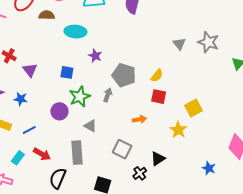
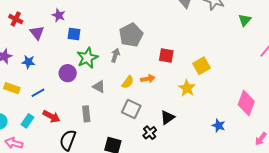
purple star: (95, 56) -> (59, 15), moved
gray pentagon: (124, 75) -> (131, 35), turned 30
yellow semicircle: (157, 76) -> (128, 82), moved
gray rectangle: (77, 153) -> (86, 114), size x0.7

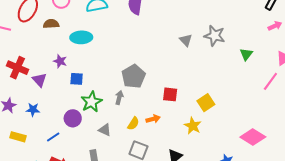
red cross: (16, 19) -> (17, 68), size x1.5
blue line: (38, 93) -> (53, 137), moved
pink diamond: (246, 103) -> (253, 137), turned -75

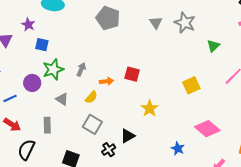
gray pentagon: (134, 76) -> (108, 18), moved, turned -30
yellow square: (206, 103) -> (191, 85), moved
orange arrow: (153, 119) -> (106, 81), moved

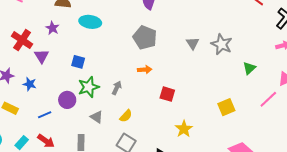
purple star: (28, 25) -> (52, 28), moved
orange arrow: (106, 81) -> (145, 70), moved

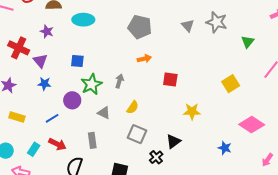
blue star: (30, 84) -> (44, 84), moved
yellow star: (184, 129) -> (192, 111), turned -30

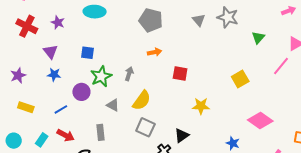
red cross: (19, 48) -> (27, 26), moved
yellow semicircle: (133, 107) -> (142, 100), size x1.5

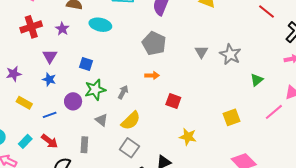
red cross: (27, 26) -> (31, 27), turned 35
yellow rectangle: (26, 107) -> (24, 103), moved

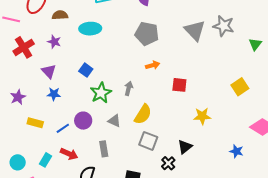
gray triangle: (201, 52) -> (195, 30), size x1.6
blue square: (86, 64) -> (86, 70), turned 32
purple circle: (73, 101) -> (83, 121), moved

